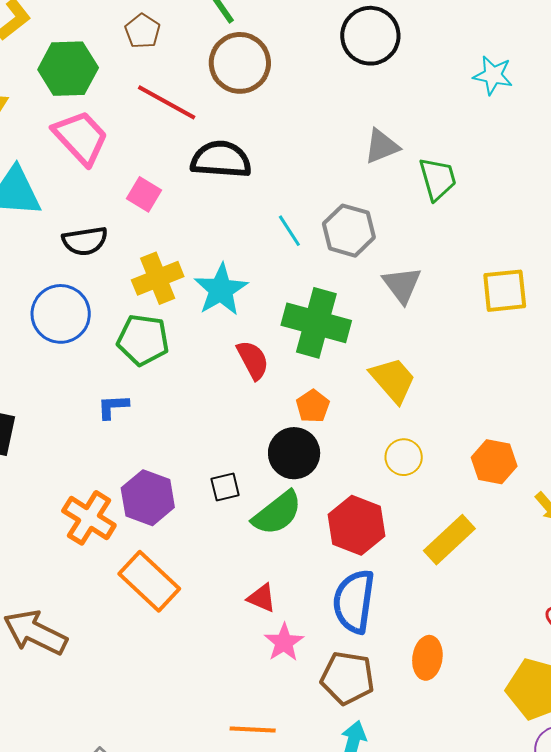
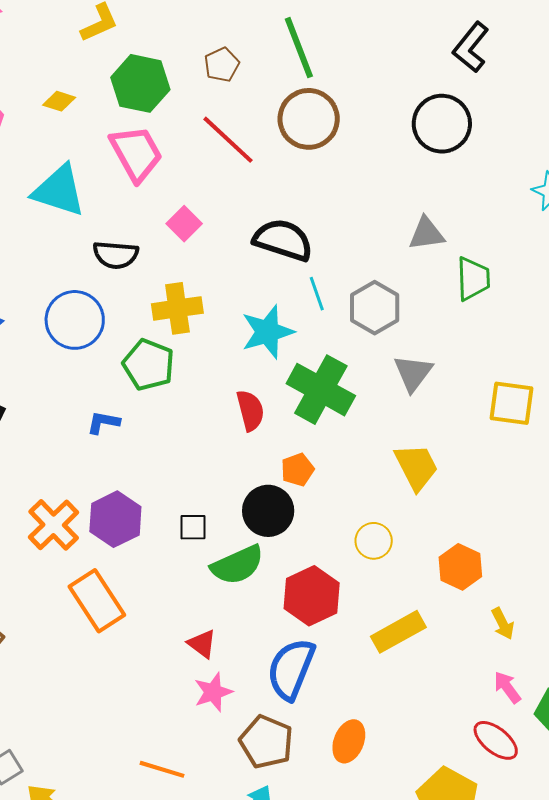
black semicircle: (221, 159) -> (283, 240), moved
cyan star: (221, 290) -> (268, 332), moved
yellow trapezoid: (393, 380) -> (416, 467), moved

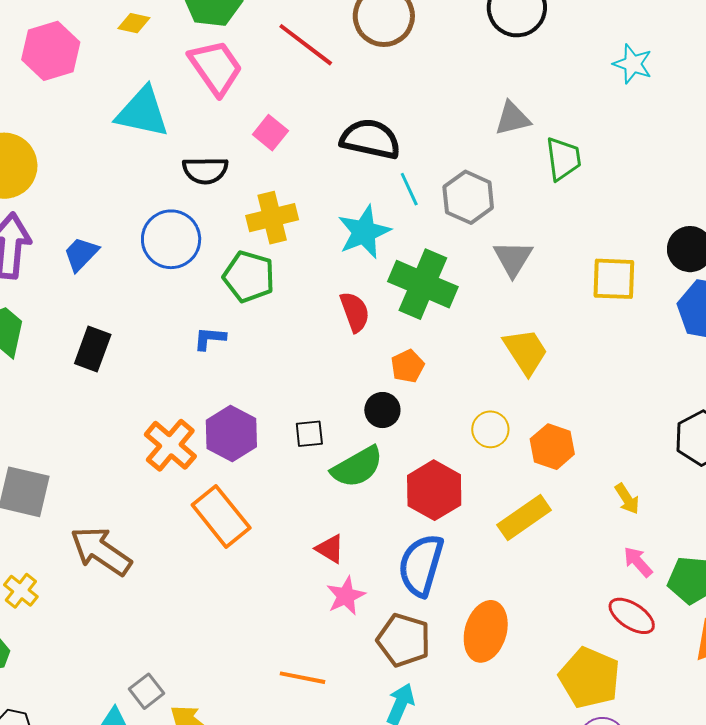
black circle: (268, 511) -> (382, 410), size x0.7
orange hexagon: (460, 567) -> (552, 447), moved
orange ellipse: (349, 741) -> (486, 631), size x1.4

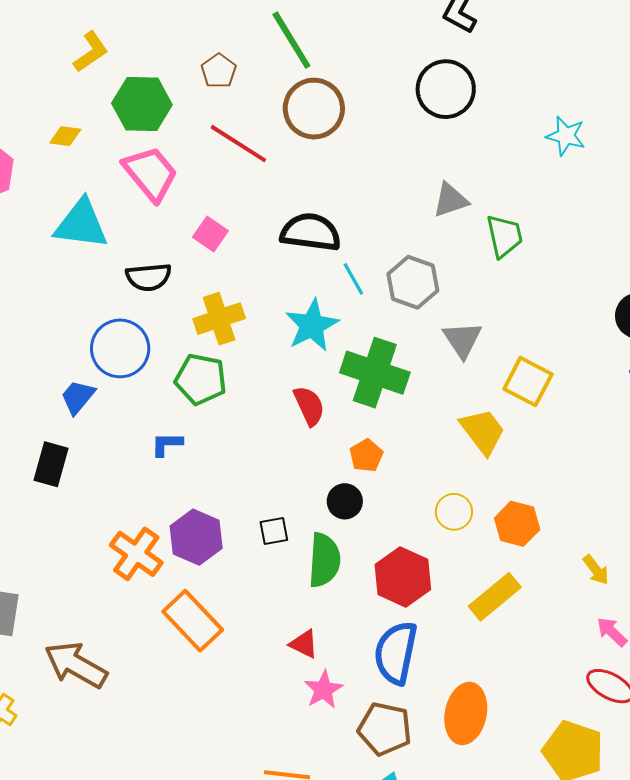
blue trapezoid: (81, 254) -> (78, 397), moved
yellow square: (614, 279) -> (528, 382), moved, turned 30
green semicircle: (357, 467) -> (324, 560), turned -52

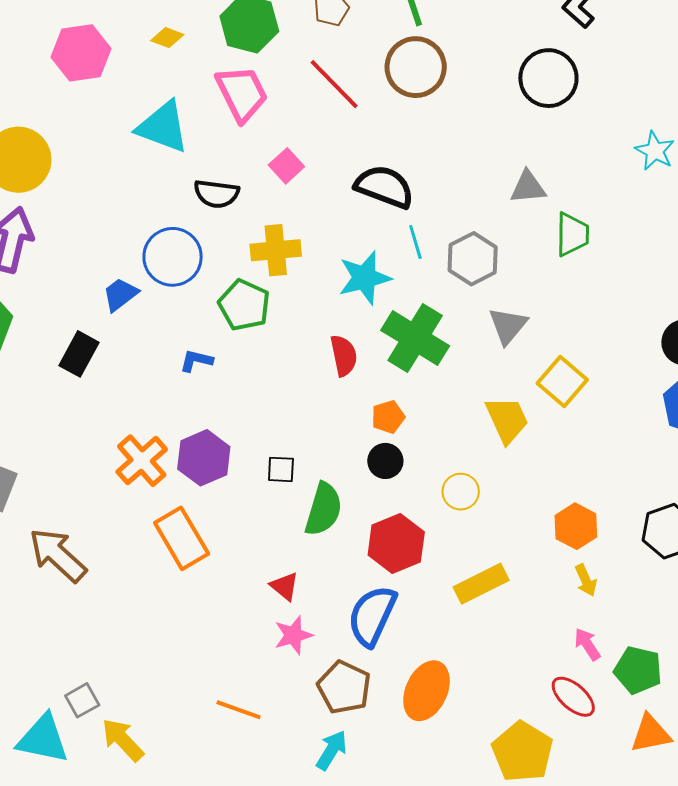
black circle: (345, 501) -> (385, 461), moved
orange hexagon: (517, 524) -> (576, 526), moved

